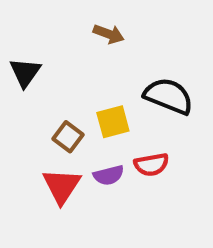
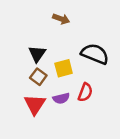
black triangle: (25, 73) -> (37, 54), moved
red semicircle: (151, 165) -> (85, 92), turned -60

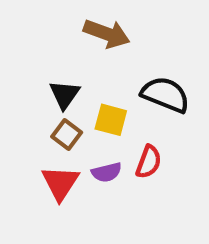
brown arrow: (61, 19) -> (107, 34), size x1.5
yellow square: (64, 68) -> (111, 120), turned 30

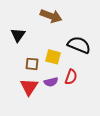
black triangle: (65, 95) -> (18, 35), moved
brown square: (67, 135) -> (32, 64), turned -32

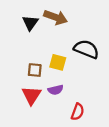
black triangle: (18, 35) -> (30, 23), moved
red semicircle: (71, 77) -> (78, 112), moved

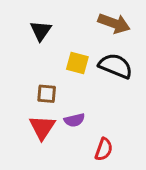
brown arrow: (56, 17) -> (114, 23), moved
yellow square: (58, 62) -> (77, 63), moved

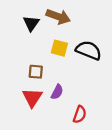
brown arrow: (114, 23) -> (58, 17), moved
purple semicircle: (74, 120) -> (57, 92), turned -49

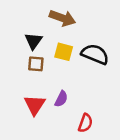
black triangle: (31, 23) -> (33, 41), moved
brown square: (36, 72) -> (36, 64), moved

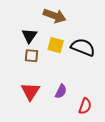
purple semicircle: (61, 99) -> (61, 91), moved
red semicircle: (85, 123) -> (85, 106), moved

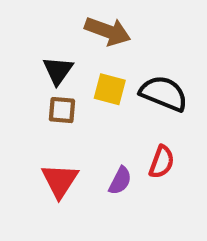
red semicircle: (85, 106) -> (162, 162), moved

